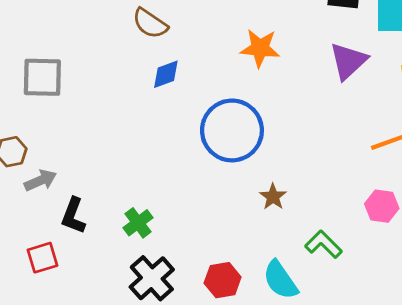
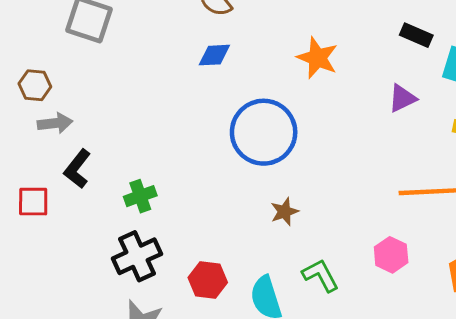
purple triangle: (348, 61) -> (402, 98), size x0.7

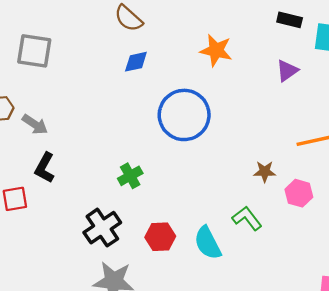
gray arrow: (55, 123) -> (35, 124), moved, turned 50
green cross: (140, 196) -> (130, 176), moved
brown star: (284, 212) -> (265, 172), moved, turned 30

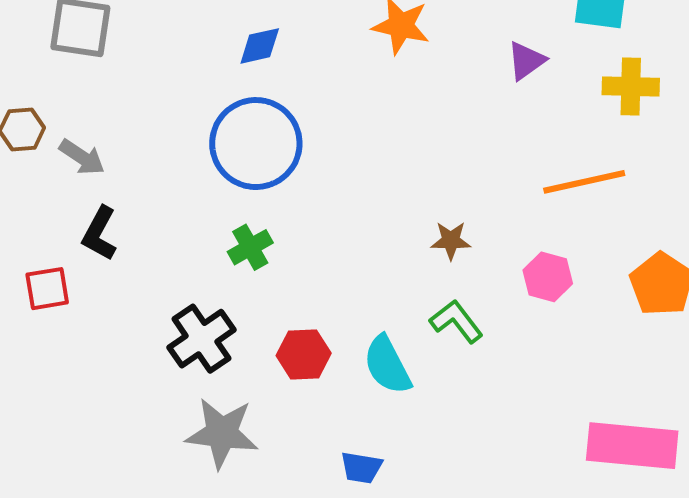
blue circle: (184, 115) -> (256, 144), moved
brown star: (265, 172) -> (451, 241), moved

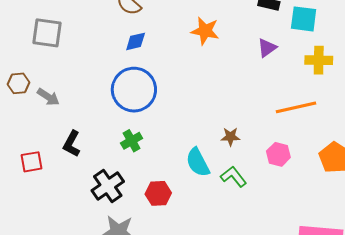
black L-shape: (100, 234) -> (72, 144), moved
cyan semicircle: (387, 365) -> (198, 162), moved

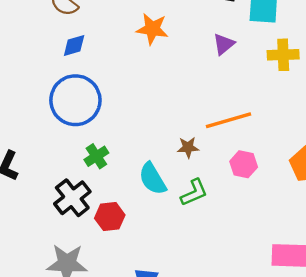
orange line: (296, 107) -> (229, 120), moved
green cross: (132, 141) -> (96, 156), moved
green L-shape: (233, 177) -> (194, 193), turned 108
black cross: (108, 186) -> (72, 198), moved

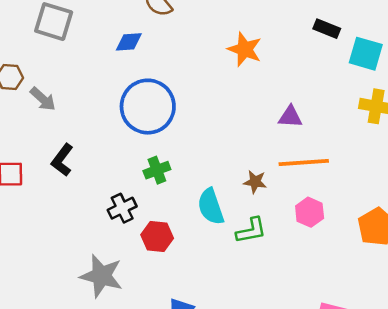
purple triangle: (224, 44) -> (290, 117), moved, turned 30
blue diamond: (74, 45) -> (129, 42), moved
black cross: (72, 198) -> (122, 208), size x0.7

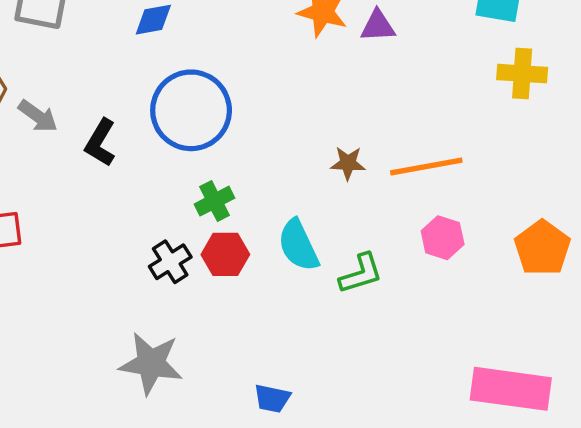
purple triangle: (290, 117) -> (378, 26), moved
black L-shape: (62, 160) -> (100, 143), moved
brown star: (255, 182) -> (348, 163), moved
red hexagon: (157, 236) -> (225, 254), moved

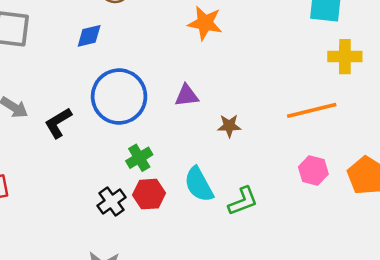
purple triangle: (378, 26) -> (187, 96), moved
black L-shape: (100, 143) -> (58, 123), turned 32
orange line: (426, 166) -> (312, 110), moved
pink hexagon: (443, 238) -> (313, 171), moved

